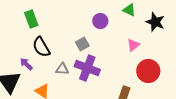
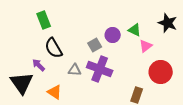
green triangle: (129, 10) -> (135, 30), moved
purple circle: (100, 21) -> (113, 35), moved

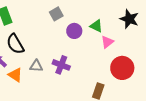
gray square: (95, 45) -> (56, 14), moved
purple cross: (100, 69) -> (61, 65), size x0.7
orange triangle: (55, 92) -> (15, 75), moved

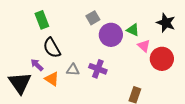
purple circle: (74, 31) -> (111, 35), size x1.5
pink triangle: (107, 42) -> (144, 46), turned -40
red circle: (122, 68) -> (162, 59), moved

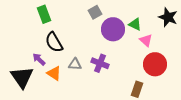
red circle: (162, 59) -> (155, 64), moved

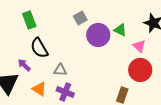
pink triangle: (146, 40) -> (139, 46), moved
purple cross: (100, 63) -> (65, 92), moved
orange triangle: (54, 73) -> (39, 89), moved

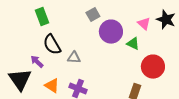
green triangle: (120, 30) -> (133, 44), moved
pink triangle: (139, 46) -> (144, 24), moved
gray triangle: (60, 70) -> (74, 58), moved

